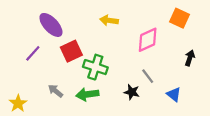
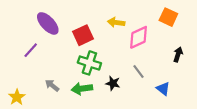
yellow arrow: (109, 20) -> (116, 22), moved
red square: (71, 51) -> (83, 35), moved
black star: (132, 92) -> (113, 83), moved

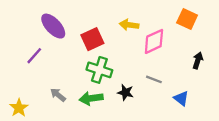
gray line: (139, 72) -> (154, 79), turned -32

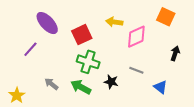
green arrow: (91, 98) -> (81, 87), turned 36

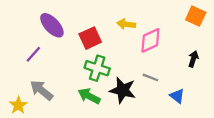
orange square: (166, 17) -> (196, 16), moved
black star: (111, 82) -> (123, 90), size x1.6
gray arrow: (51, 84) -> (42, 90), moved, size x1.5

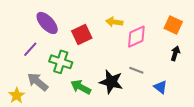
orange square: (196, 16) -> (173, 25), moved
green cross: (97, 68) -> (61, 62), moved

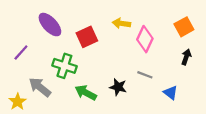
orange square: (173, 25) -> (184, 27), turned 36
pink diamond: (136, 37) -> (145, 39), turned -40
purple line: (30, 49) -> (21, 52), moved
black star: (111, 82) -> (118, 87), size x0.7

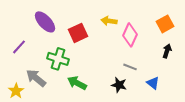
black star: (118, 87) -> (119, 85), moved

